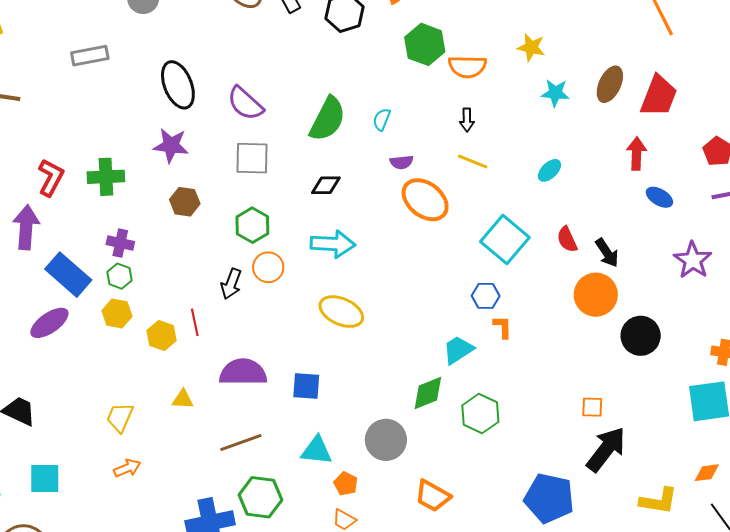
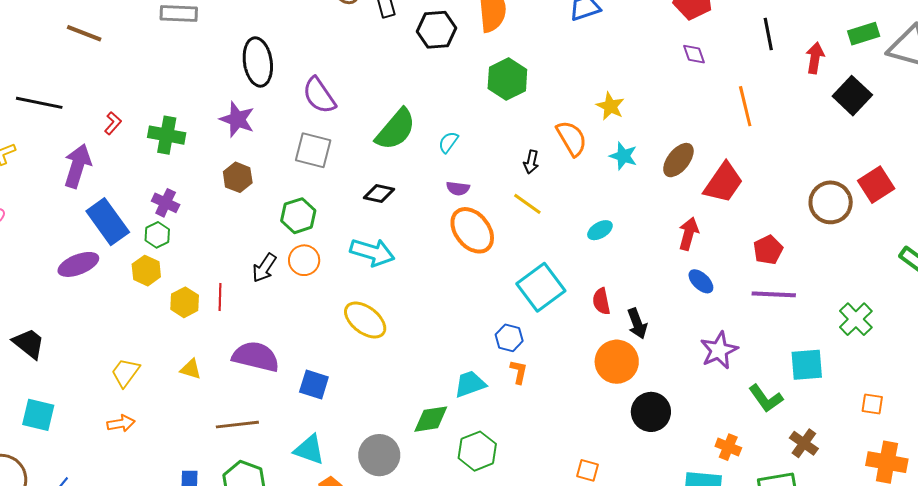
orange semicircle: (467, 67) -> (572, 138), moved, turned -135
red L-shape: (51, 177) -> (113, 123), size x0.6

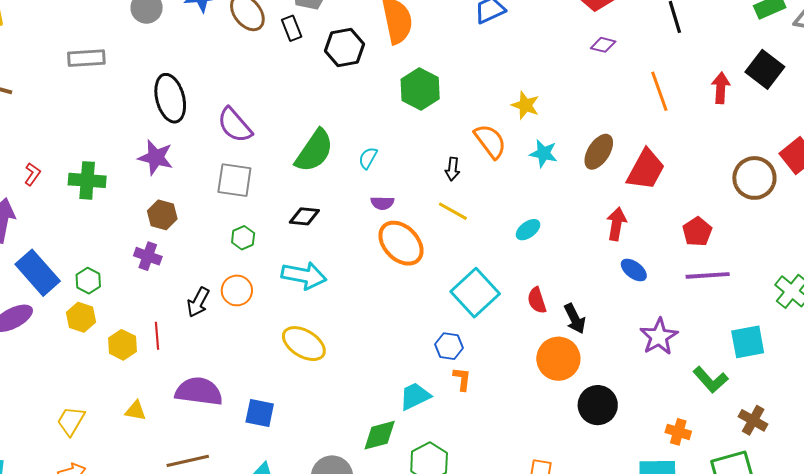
purple diamond: (694, 54) -> (603, 45), turned -50
red arrow: (815, 58) -> (721, 88), moved
purple cross: (166, 203) -> (148, 256), moved
green hexagon: (298, 216) -> (243, 238), moved, size x0.7

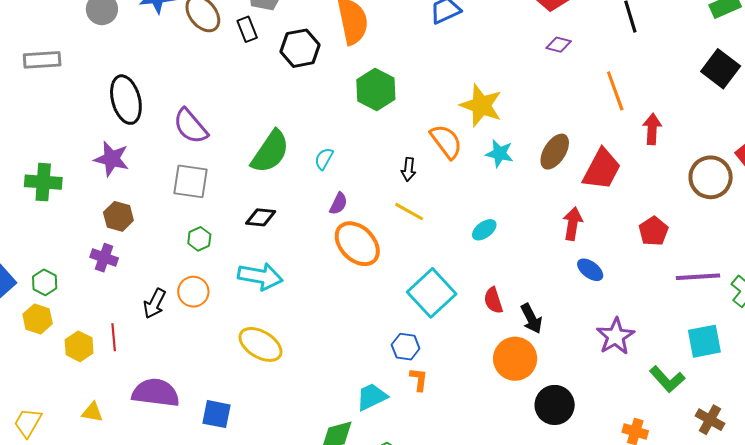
red arrow: (721, 88) -> (652, 129), moved
yellow star: (525, 105) -> (481, 105), size x1.5
purple semicircle: (382, 203) -> (338, 204), turned -65
purple line: (708, 275) -> (698, 277), moved

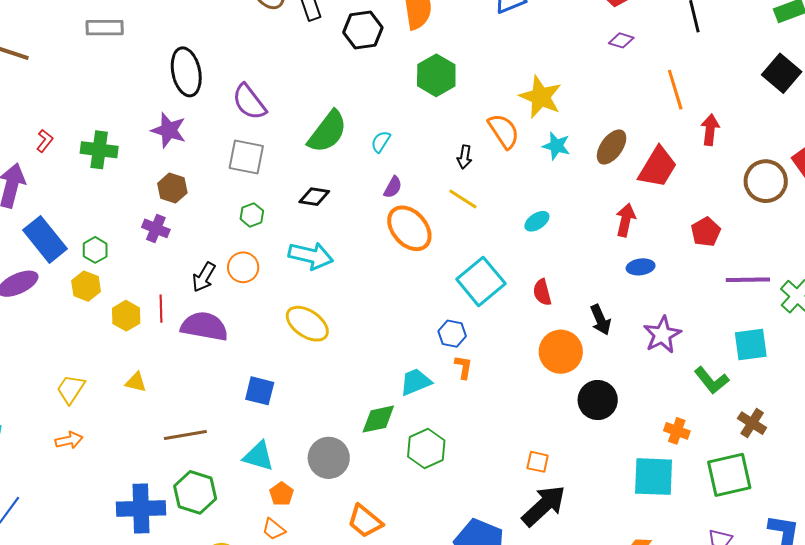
blue ellipse: (590, 270) -> (641, 267), turned -48
black arrow: (531, 319) -> (600, 320), moved
purple semicircle: (156, 393) -> (204, 326), moved

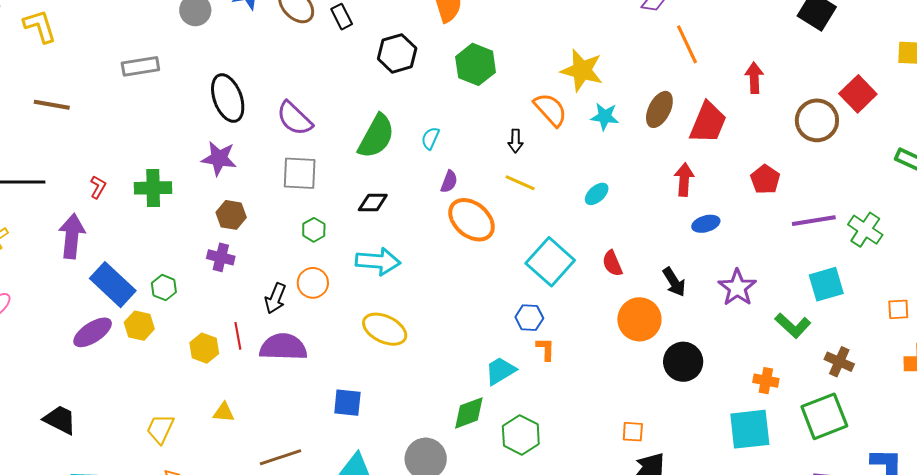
black hexagon: (363, 30) -> (397, 53), moved
orange line: (675, 90) -> (687, 44), moved
yellow hexagon: (86, 286) -> (139, 326), moved

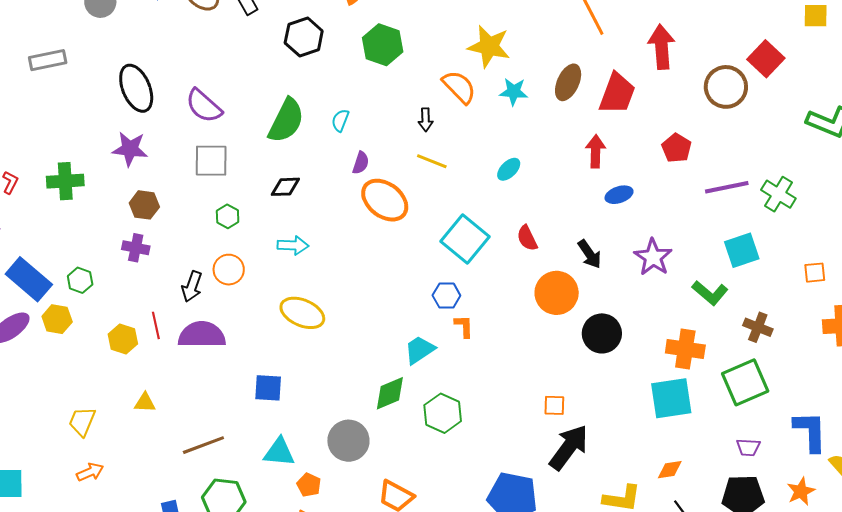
red arrow: (754, 78) -> (662, 47), size x1.4
cyan arrow: (378, 261) -> (293, 245), size x0.7
orange cross: (766, 381) -> (685, 349), size x1.5

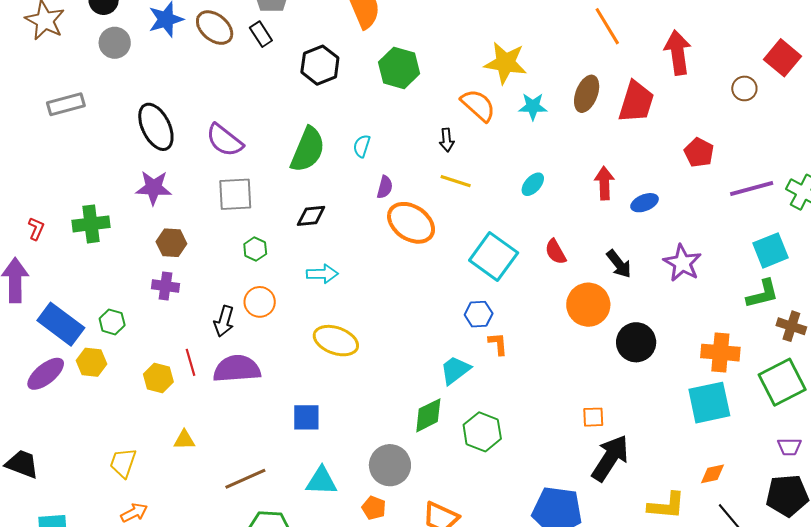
brown circle: (726, 87) -> (744, 88), size x0.6
red arrow: (596, 151) -> (604, 183), moved
green L-shape: (710, 293) -> (763, 294), moved, turned -51
orange pentagon: (309, 485) -> (374, 508), moved

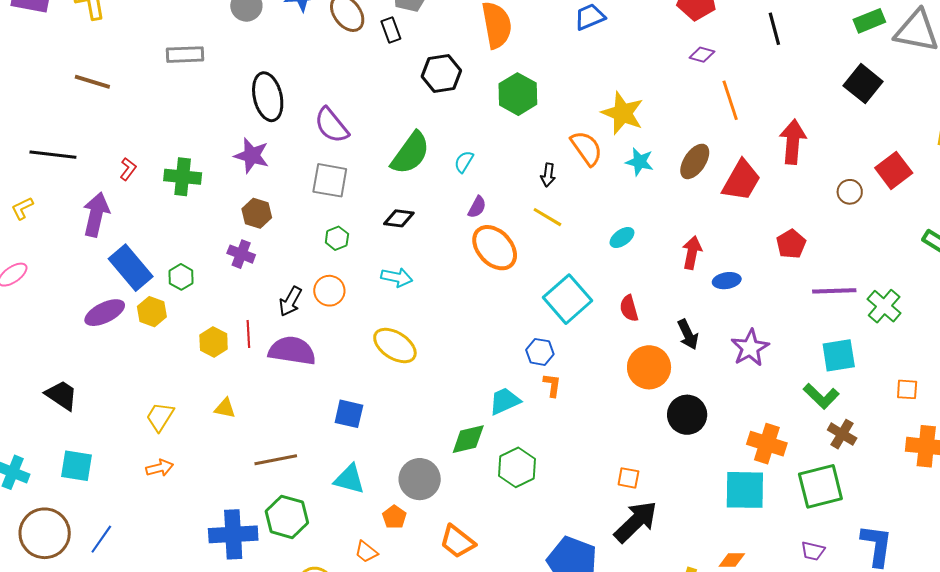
green L-shape: (763, 294) -> (821, 396), turned 45

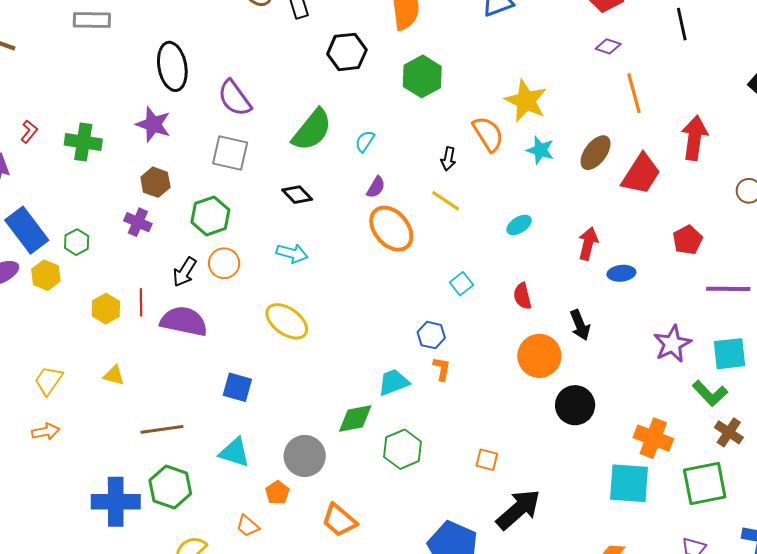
black diamond: (399, 218) -> (297, 195), turned 36
green hexagon: (337, 238) -> (210, 216), moved, size x1.6
cyan square: (568, 299) -> (462, 284), size x0.5
purple star: (750, 348) -> (672, 344), moved
orange square: (628, 478) -> (487, 460), moved

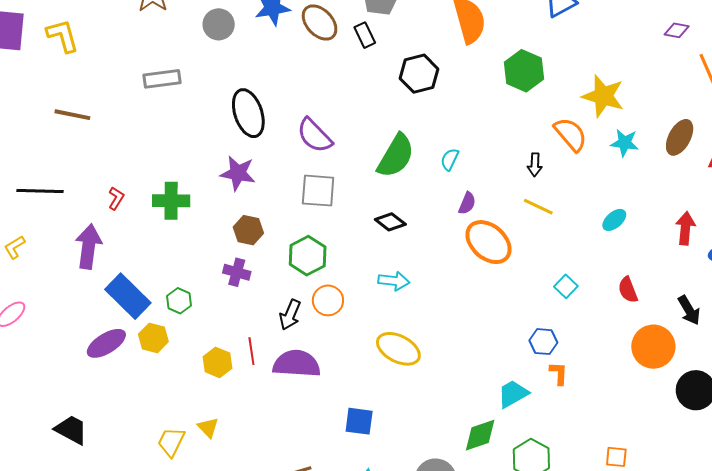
green hexagon: (422, 76) -> (524, 71), moved
yellow triangle: (114, 375) -> (208, 427), moved, turned 40

